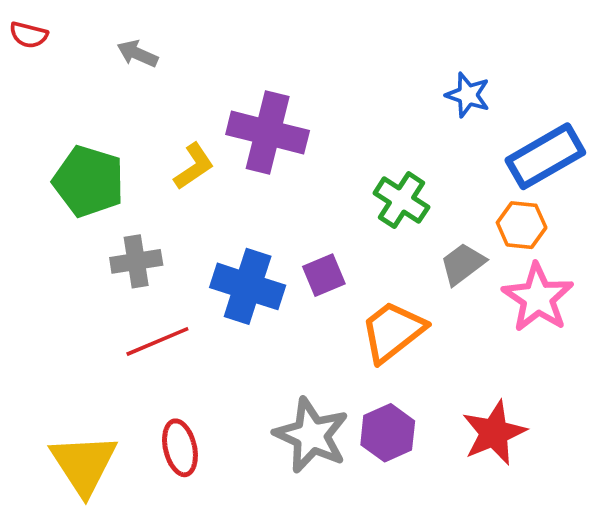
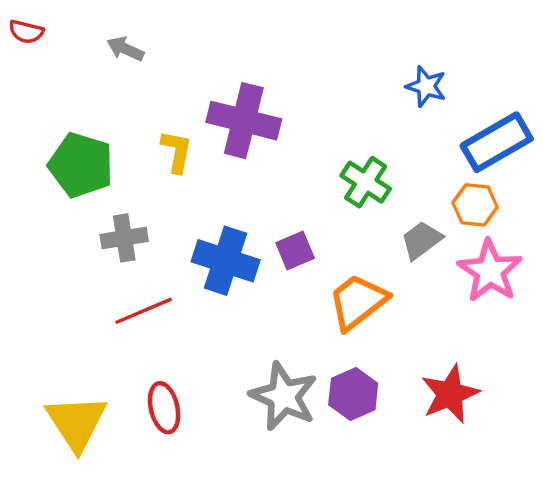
yellow L-shape: (194, 166) -> (177, 151), turned -45

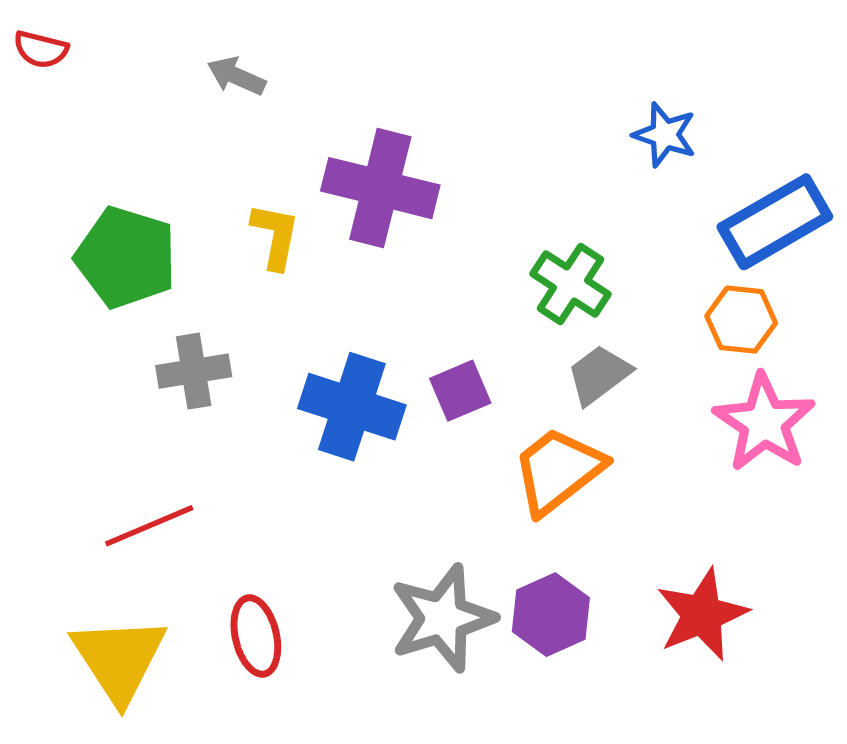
gray arrow: (125, 49) -> (236, 76), moved
gray trapezoid: (422, 240) -> (599, 375), moved
red line: (144, 311) -> (149, 526), moved
gray star: (284, 396) -> (443, 618), turned 30

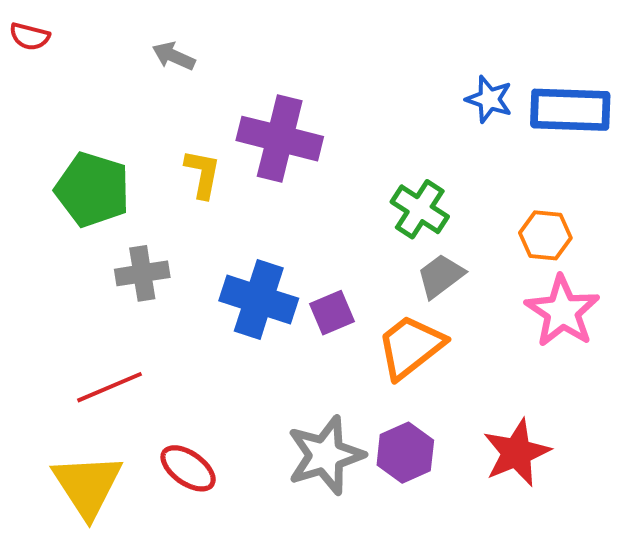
blue rectangle: (775, 222) -> (570, 110), moved, turned 32
purple square: (460, 391) -> (332, 313), moved
red ellipse: (256, 636) -> (188, 468), turned -42

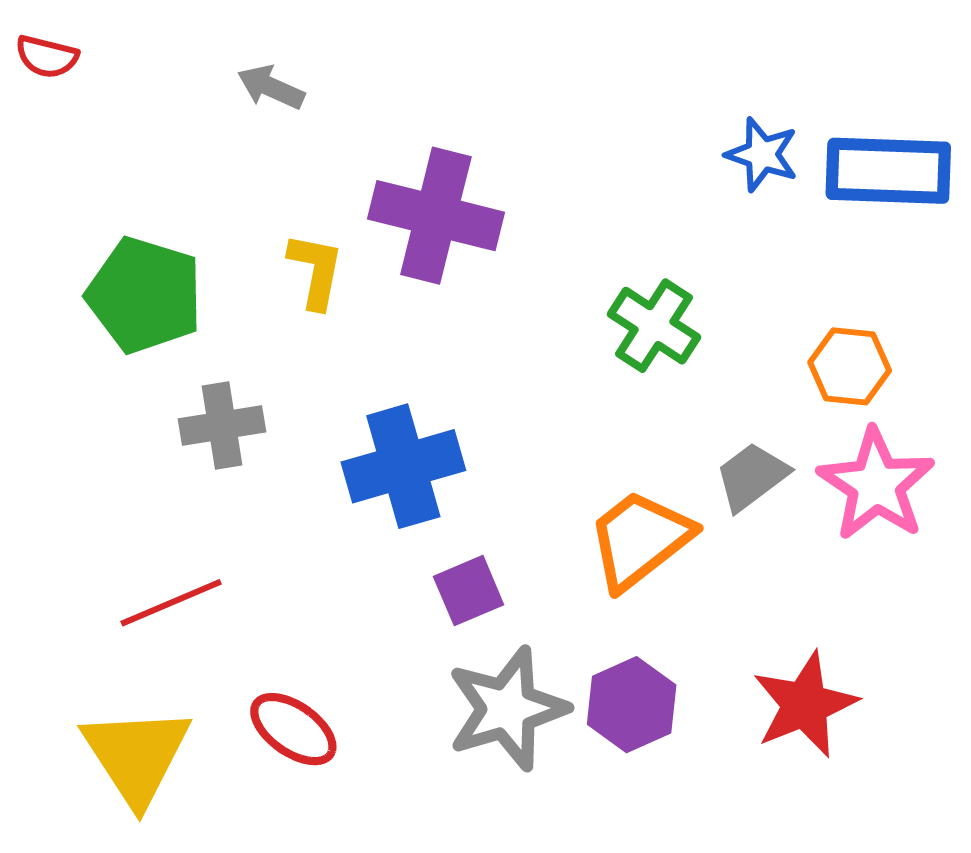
gray trapezoid: (441, 276) -> (752, 476), moved
blue cross: (259, 300) -> (403, 466), turned -34
purple square: (332, 313) -> (469, 591), moved

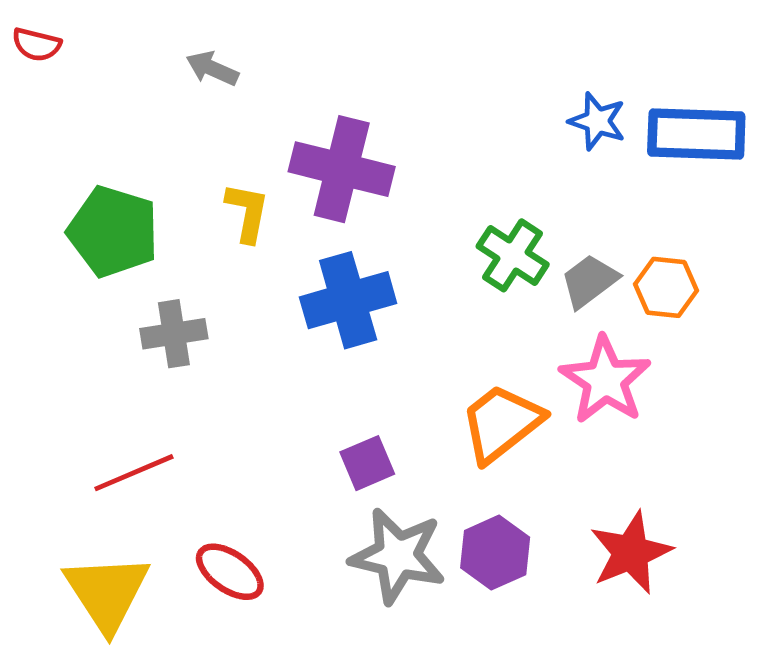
blue cross: (403, 466) -> (348, 300), moved
gray trapezoid: (752, 476) -> (589, 281), moved
pink star: (876, 485) -> (605, 380), moved
gray star: (507, 709) -> (398, 556), turned 30

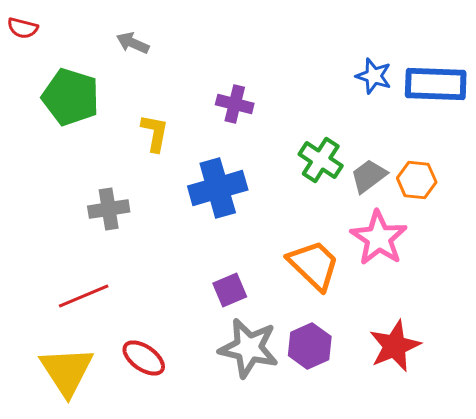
purple cross: (342, 169) -> (235, 104), moved, size x0.6
green pentagon: (113, 231) -> (71, 97), moved
orange trapezoid: (501, 423) -> (314, 265), turned 82

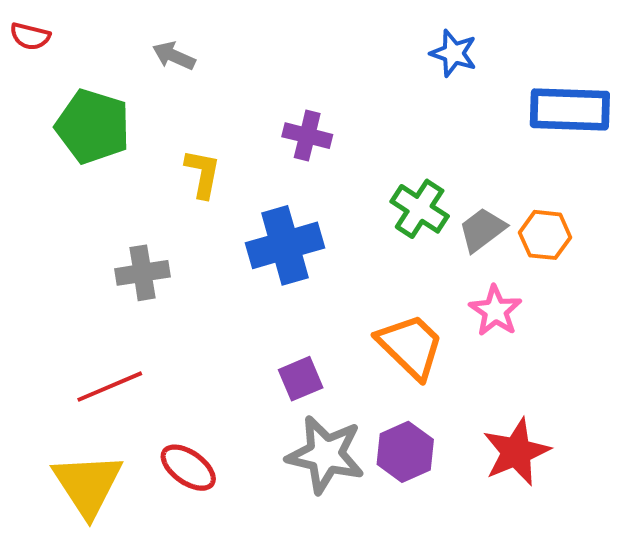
blue star: (374, 76) -> (454, 53), moved
pink star: (379, 238) -> (495, 311), size x0.7

